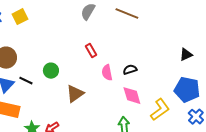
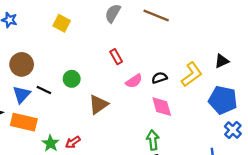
yellow square: (20, 17) -> (62, 23), moved, turned -35
pink semicircle: (107, 73) -> (134, 81), turned -112
yellow L-shape: (160, 110) -> (192, 74), moved

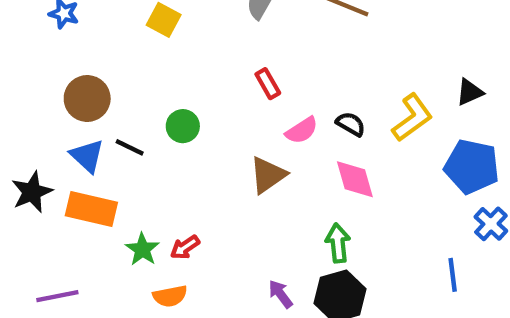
black semicircle: (159, 78) -> (351, 124), turned 48
blue triangle: (22, 94) -> (87, 156), turned -30
brown triangle: (98, 104) -> (268, 175), moved

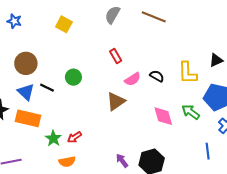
yellow L-shape: (412, 118) -> (188, 73), turned 125
pink diamond: (355, 179) -> (163, 116), moved
green arrow: (338, 243) -> (191, 112), moved, turned -48

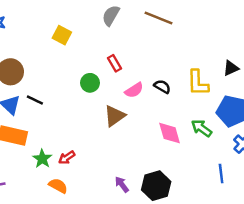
yellow square: (64, 24) -> (62, 35), moved
green circle: (73, 77) -> (90, 83), moved
orange semicircle: (67, 162) -> (58, 186), turned -140

